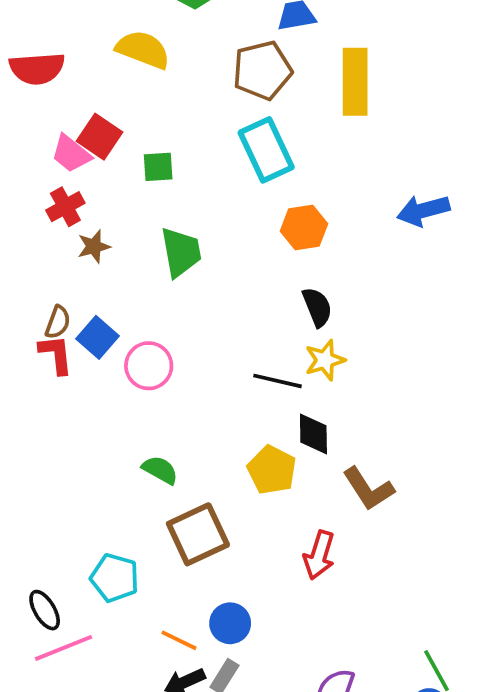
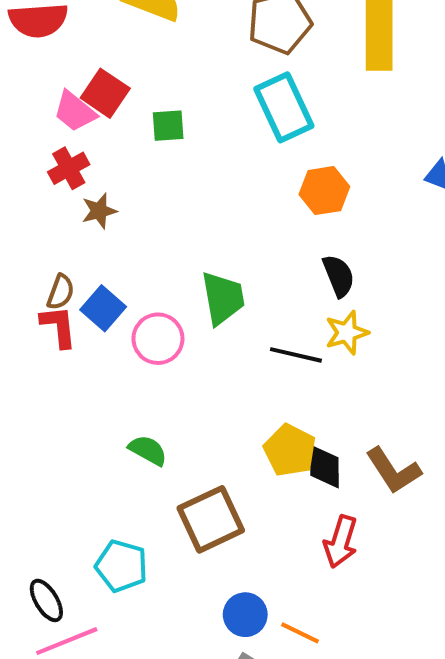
green trapezoid: (181, 252) -> (223, 298), moved
black diamond: (313, 434) -> (324, 467), moved
green semicircle: (160, 470) -> (148, 450), moved
orange line: (179, 640) -> (300, 633), moved

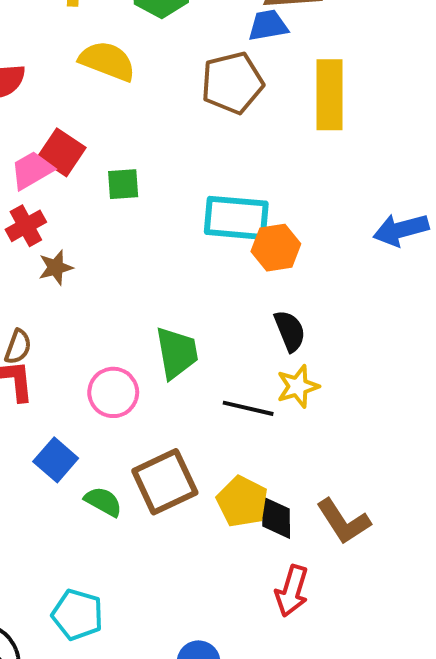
cyan rectangle: (284, 107) -> (236, 218), moved, turned -60
pink trapezoid: (75, 111) -> (32, 170), turned 111
blue square: (103, 308) -> (56, 460), moved
brown square: (211, 519) -> (165, 482), moved

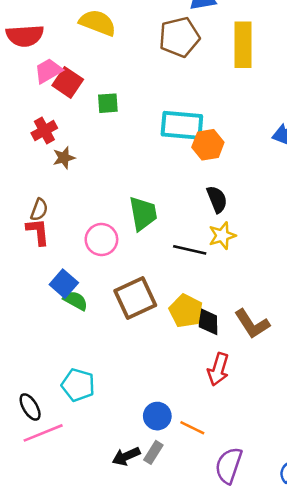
pink trapezoid: (32, 170) -> (48, 71), moved
green semicircle: (103, 502) -> (75, 301), moved

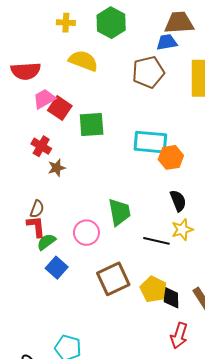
green square: (108, 103) -> (92, 125), size x1.5
red cross: (44, 130) -> (41, 146), turned -30
green semicircle: (75, 301) -> (46, 242), moved, turned -66

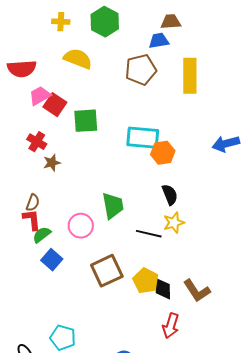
brown trapezoid: (179, 23) -> (171, 22), size x0.7

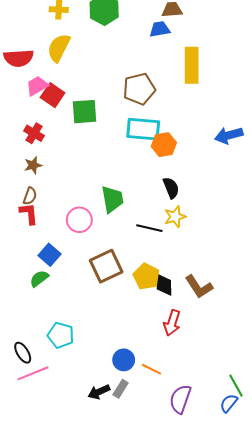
yellow semicircle: (78, 59) -> (59, 48), moved, turned -84
brown pentagon: (141, 70) -> (139, 89), moved
brown star: (52, 163) -> (33, 165), moved
green semicircle: (42, 235) -> (39, 279), moved

